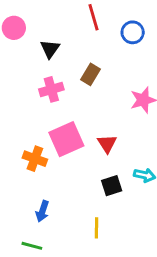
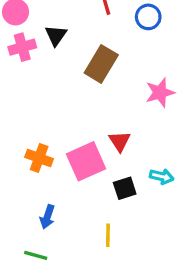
brown rectangle: (90, 74) -> (101, 64), size x1.5
pink cross: (51, 89) -> (22, 47), moved
pink square: (66, 139) -> (86, 161), moved

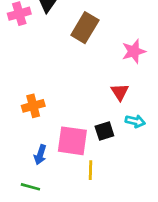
red triangle: (120, 141) -> (120, 92), moved
orange cross: (39, 158) -> (33, 106), turned -35
pink square: (86, 161) -> (72, 141), moved, turned 32

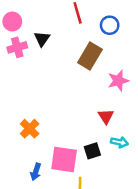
brown rectangle: (85, 28) -> (90, 56), moved
orange cross: (33, 106) -> (30, 129), turned -30

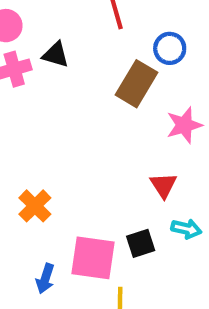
blue circle: (110, 25) -> (170, 48), moved
black triangle: (42, 39) -> (56, 55), turned -49

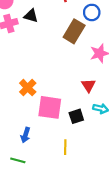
orange cross: (35, 206) -> (28, 88), moved
pink square: (93, 258) -> (50, 107), moved

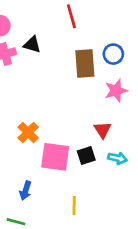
blue circle: (92, 12) -> (113, 54), moved
brown rectangle: (74, 31) -> (85, 64), turned -35
black square: (76, 116) -> (86, 155), moved

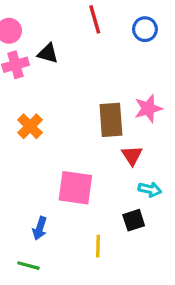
blue circle: (113, 54) -> (145, 29), moved
brown rectangle: (85, 64) -> (111, 120), moved
orange cross: (28, 132) -> (30, 126), moved
black square: (86, 155) -> (134, 220), moved

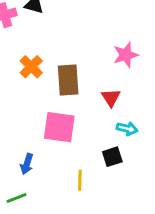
brown rectangle: (111, 120) -> (68, 80), moved
orange cross: (30, 126) -> (31, 67), moved
green line: (28, 266) -> (16, 198), turned -36

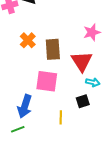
red triangle: (111, 98) -> (82, 61), size x1.6
blue arrow: (27, 164) -> (25, 106), size x1.6

